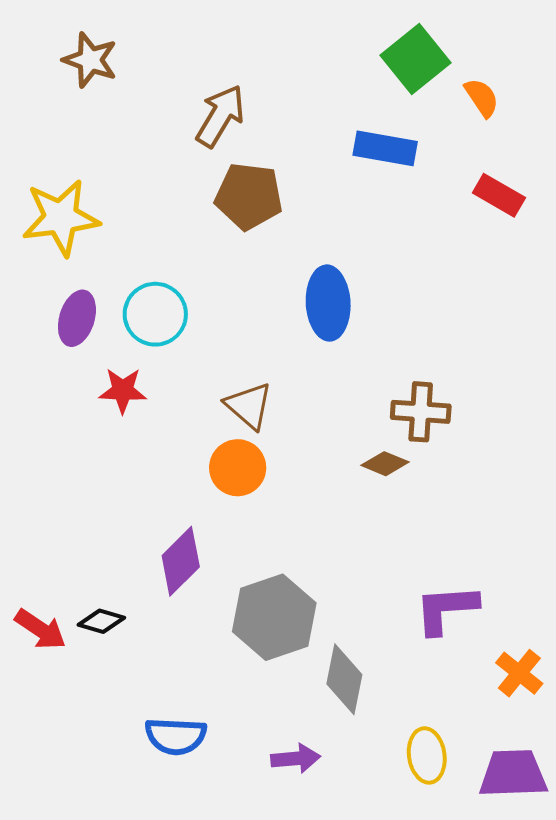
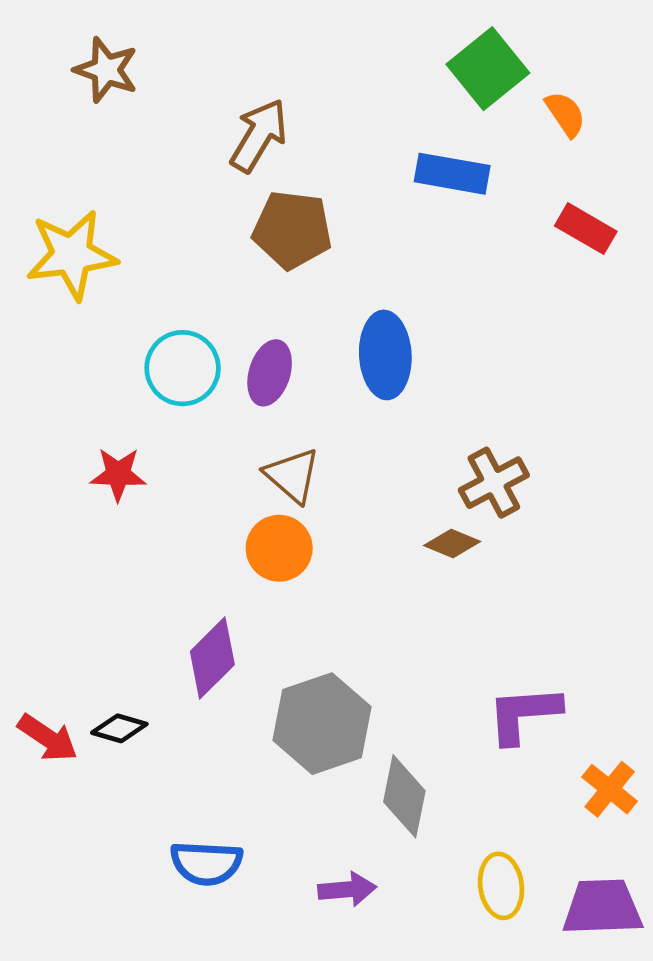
purple ellipse: (77, 318) -> (270, 373), moved
red star: (123, 390) -> (118, 474), moved
brown cross: (421, 412) -> (494, 483), turned -32

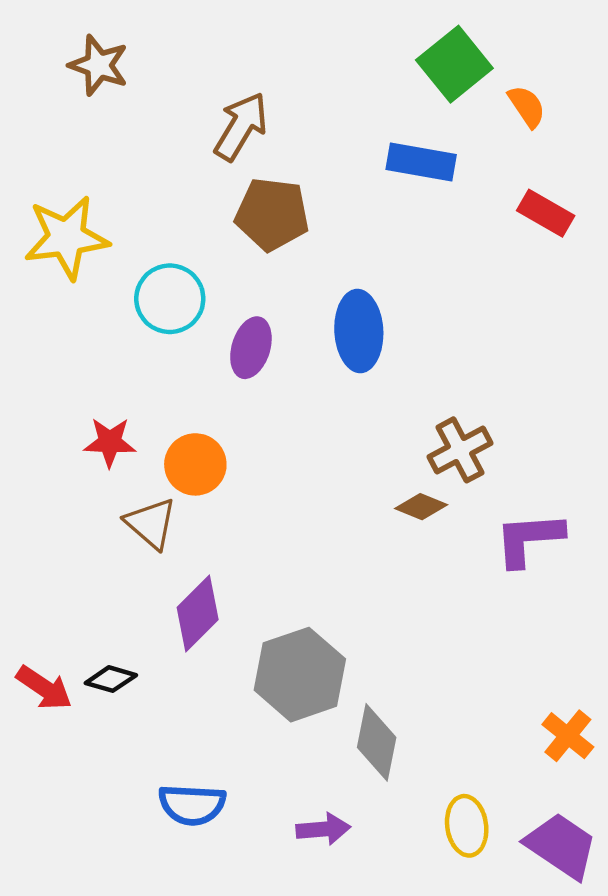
cyan circle: (183, 368) -> (170, 299), moved
brown triangle: (292, 475) -> (151, 523), moved
orange circle: (279, 548) -> (195, 464), moved
purple L-shape: (524, 714) -> (529, 539), moved
purple trapezoid: (602, 907) -> (561, 846), turned 36

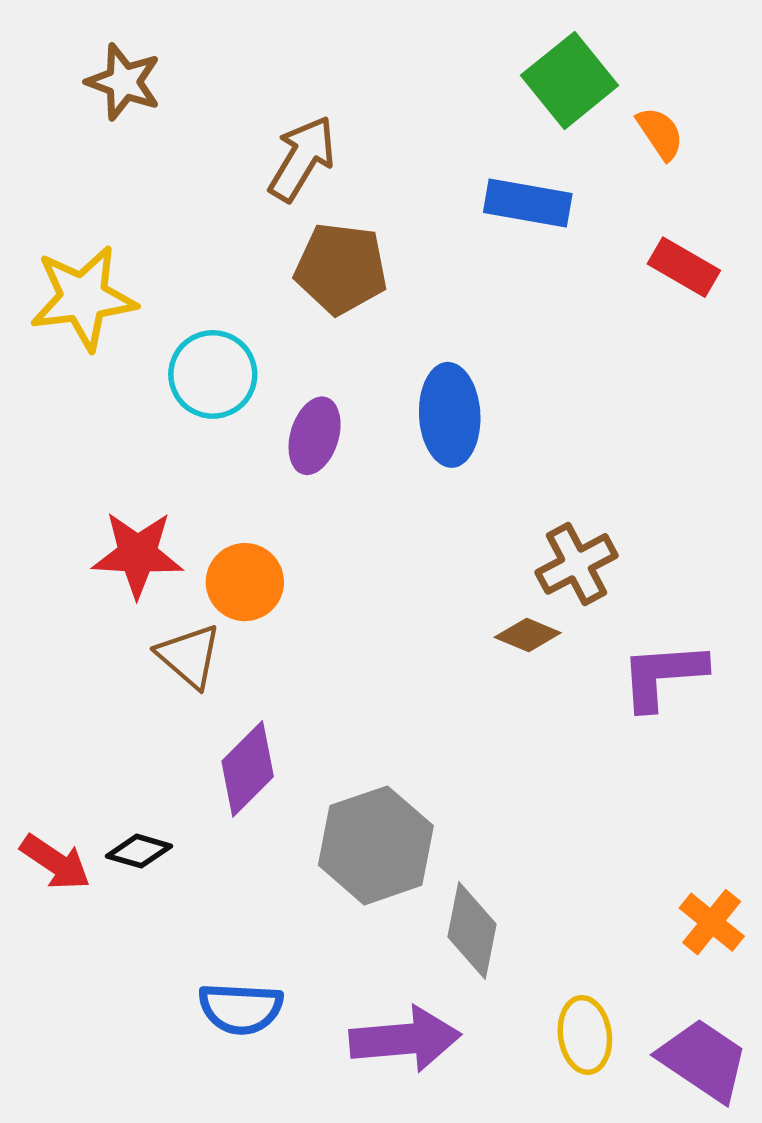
red star: (110, 442) -> (138, 554), size x1.4
purple arrow: (323, 829) -> (405, 1039), size x1.6

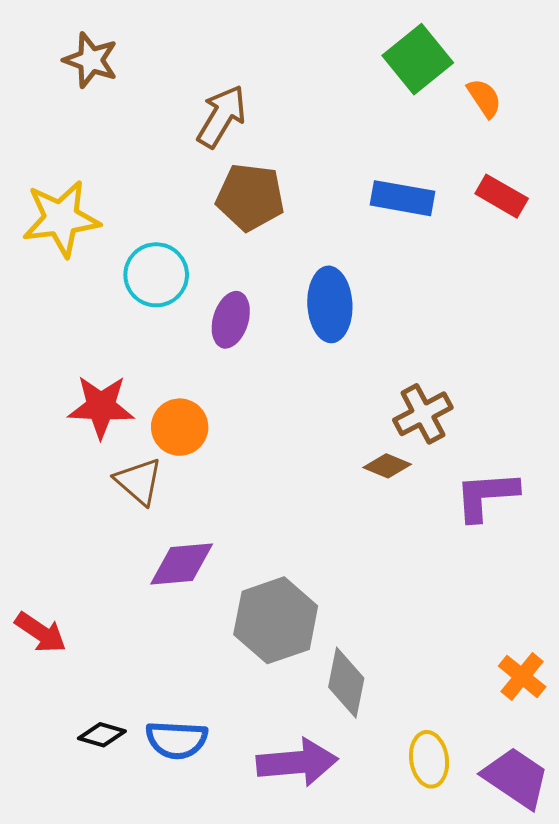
blue rectangle: (528, 203) -> (402, 198), moved
purple diamond: (248, 769) -> (182, 564), turned 40
black diamond: (139, 851) -> (102, 735), moved

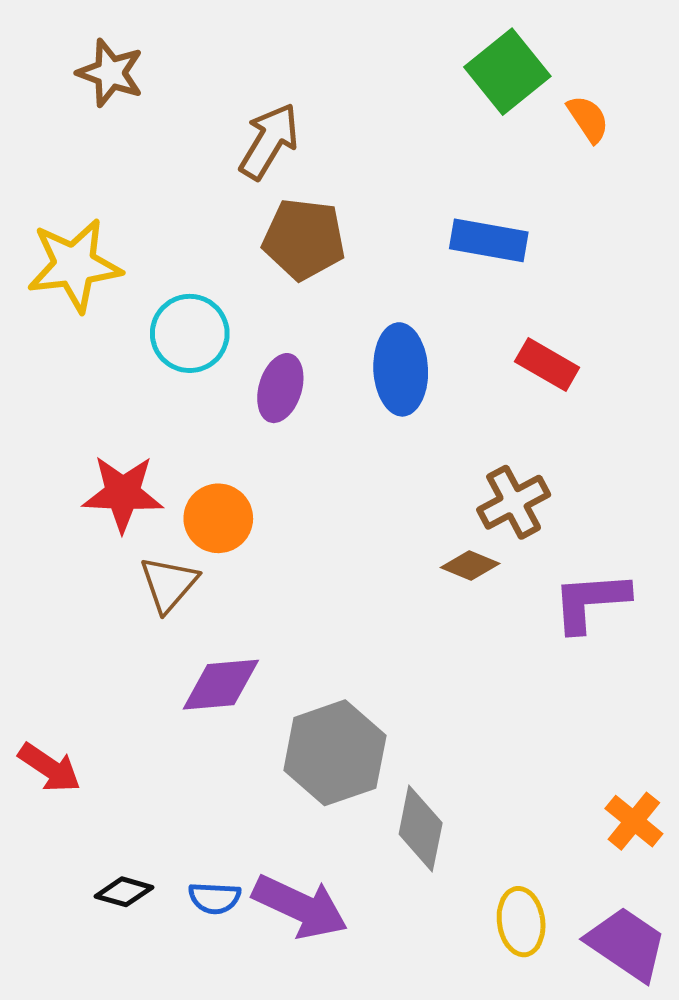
red rectangle: (502, 196) -> (547, 364), moved
brown triangle: (139, 481) -> (169, 584), turned 30
blue semicircle: (177, 740) -> (215, 898), size x0.7
purple arrow: (297, 762) -> (300, 907), moved, turned 30

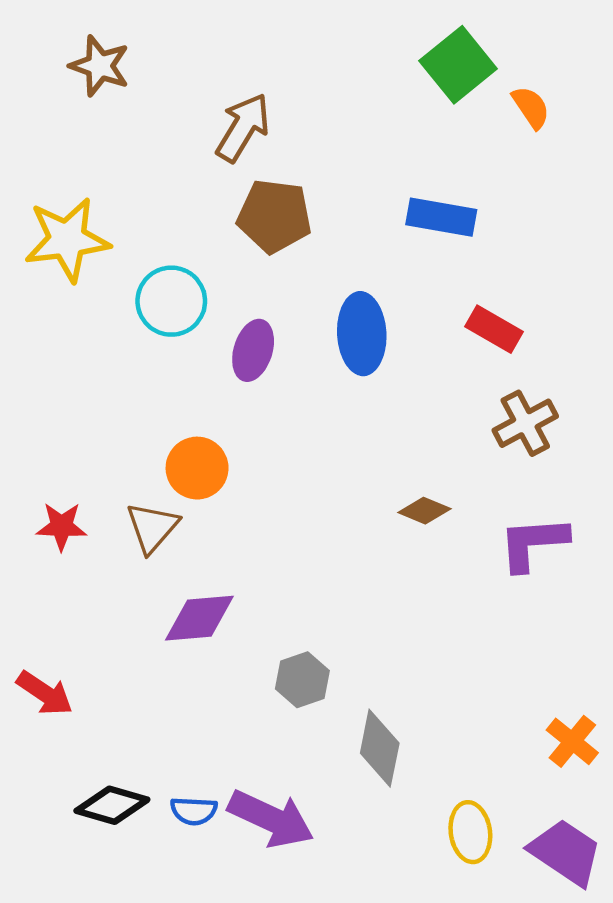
red star: (123, 494) -> (62, 526), moved, size x0.7
brown cross: (514, 502) -> (525, 423), moved
gray hexagon: (335, 753) -> (302, 680), size x0.6
black diamond: (124, 892) -> (112, 805), size x1.4

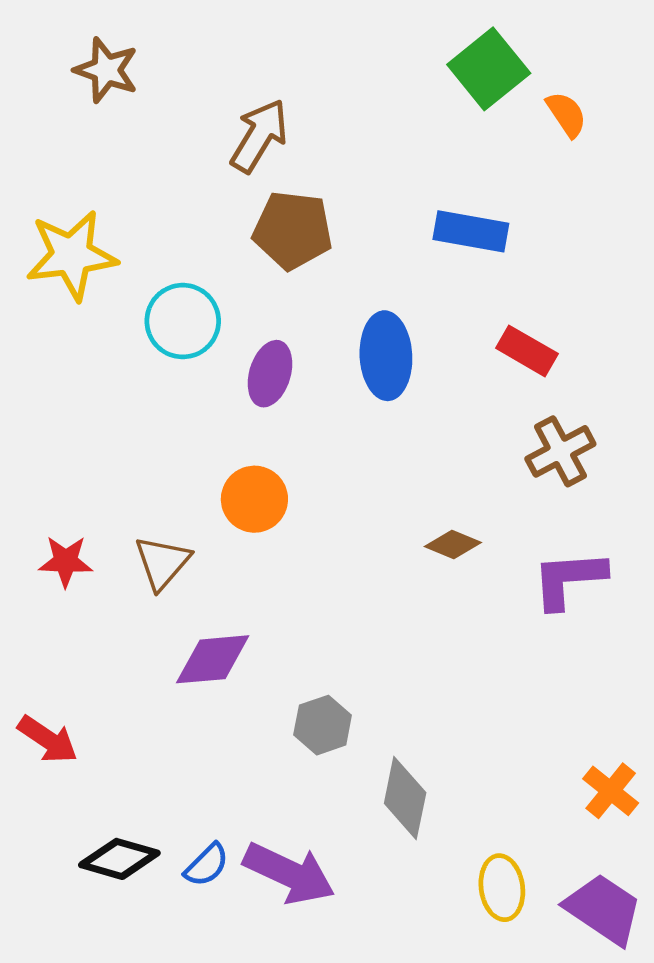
orange circle: (197, 468) -> (254, 499), moved
blue semicircle: (194, 811) -> (207, 865), turned -48

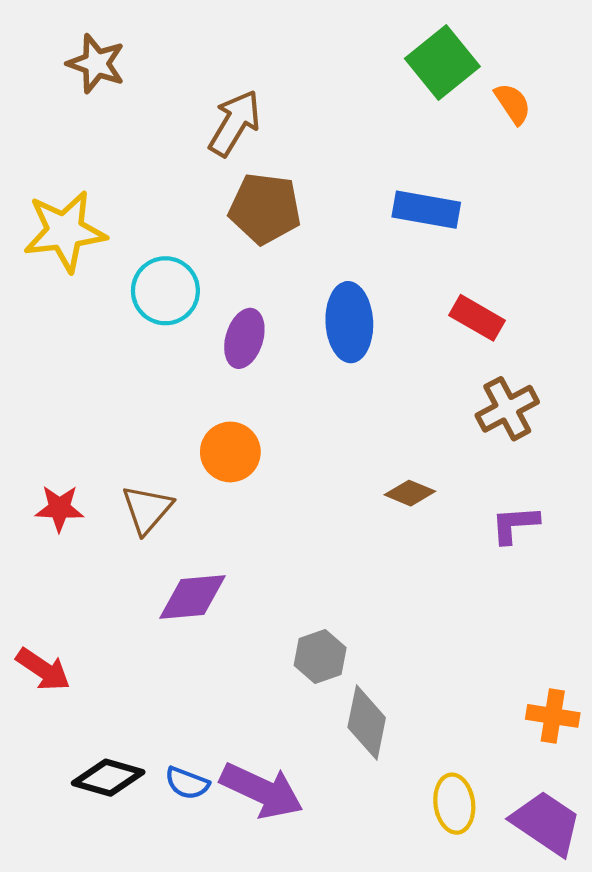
purple L-shape: (569, 579) -> (515, 524), size x0.7
gray hexagon: (323, 725) -> (320, 656), moved
orange cross: (611, 791) -> (553, 716), turned -30
blue semicircle: (207, 865) -> (187, 783), turned 66

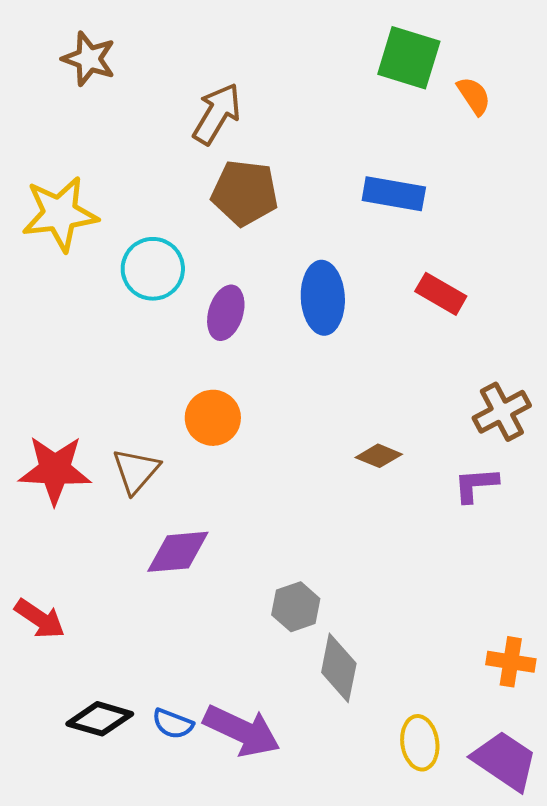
green square: (442, 62) -> (409, 58), turned -34
brown cross: (507, 409) -> (502, 412), moved
red star: (59, 508) -> (55, 470), size x1.6

